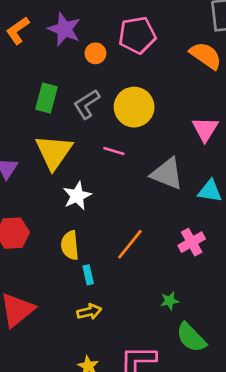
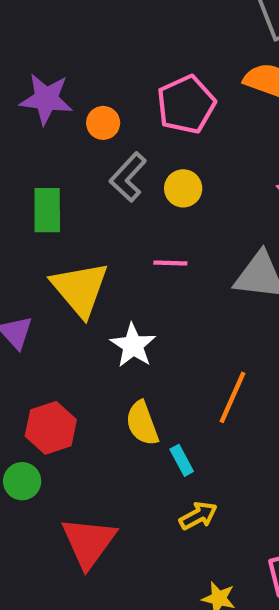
pink pentagon: (137, 35) -> (186, 105), moved
gray L-shape: (87, 104) -> (128, 177), moved
yellow circle: (134, 107) -> (183, 188), size x0.6

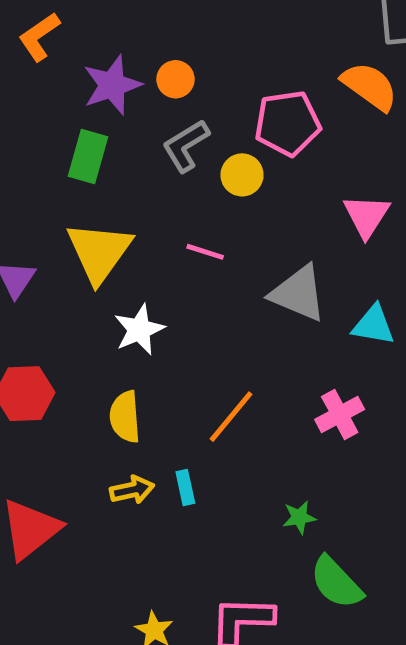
purple star: (46, 99) -> (112, 85), moved, turned 30
pink pentagon: (186, 105) -> (288, 123), moved
cyan rectangle: (182, 460) -> (185, 487), moved
yellow arrow: (198, 516) -> (132, 490), moved

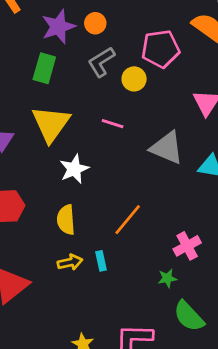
pink cross: (340, 414) -> (187, 246), moved

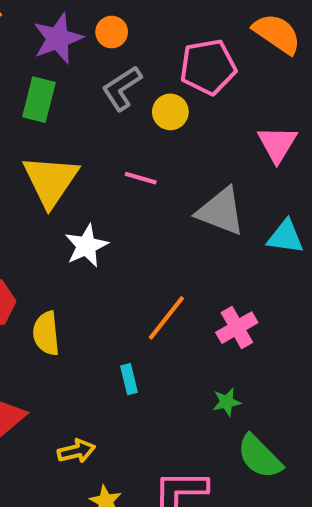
yellow semicircle: (66, 220) -> (46, 333), moved
pink cross: (187, 246) -> (237, 328), moved
yellow arrow: (70, 262) -> (76, 451), moved

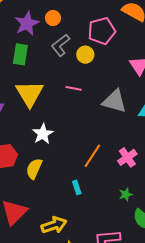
white star: (86, 246) -> (43, 134), moved
yellow semicircle: (46, 333) -> (34, 169), turned 35
yellow arrow: (76, 451) -> (54, 225), size x1.4

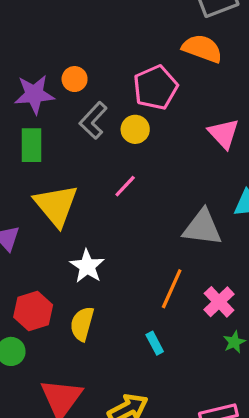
purple star: (27, 23) -> (34, 94), turned 30
pink line: (74, 88) -> (125, 186), turned -49
gray triangle: (114, 101) -> (202, 228), moved
pink cross: (127, 157) -> (219, 302), moved

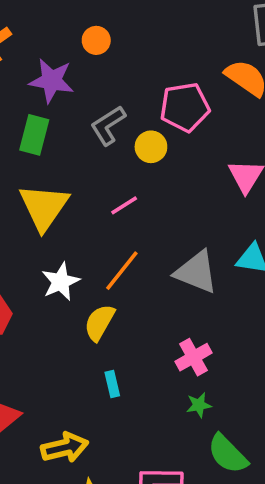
orange circle: (75, 79) -> (96, 40), moved
orange line: (172, 289) -> (122, 271), moved
yellow semicircle: (82, 324) -> (99, 323), moved

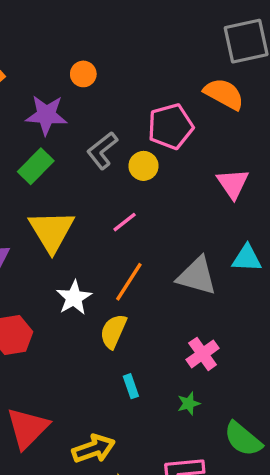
green rectangle: (34, 135) -> (36, 166), turned 36
green star: (199, 405) -> (189, 403), moved

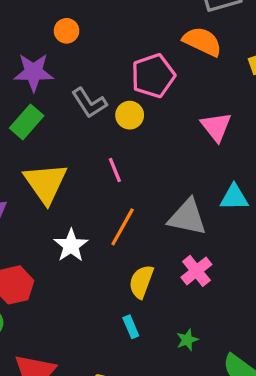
gray L-shape: (102, 150) -> (89, 103), turned -81
pink line: (125, 222) -> (115, 170), turned -70
yellow semicircle: (113, 331) -> (141, 282), moved
pink cross: (203, 354) -> (196, 271), moved

